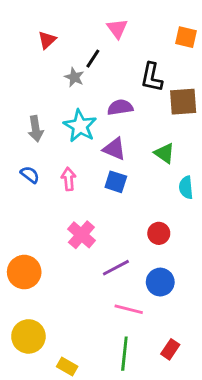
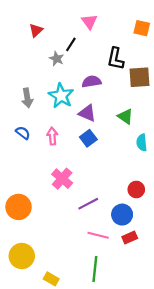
blue square: (116, 182) -> (88, 138), turned 35
red circle: (159, 233) -> (136, 189), moved
red rectangle: (170, 349) -> (130, 237), moved, turned 32

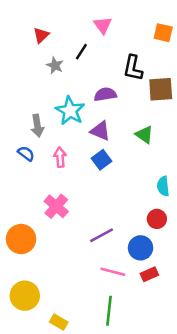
gray star: (57, 59) -> (55, 65), moved
gray arrow: (27, 98) -> (37, 126), moved
cyan semicircle: (142, 143) -> (163, 186), moved
pink cross: (62, 179) -> (56, 206), moved

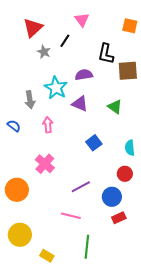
red triangle: (41, 35) -> (33, 28), size x1.5
blue semicircle: (26, 153) -> (14, 126), moved
blue square: (102, 160) -> (94, 143), moved
pink line: (113, 272) -> (71, 216), moved

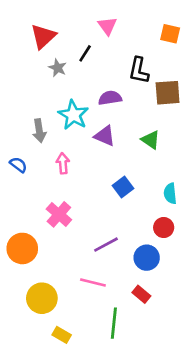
red rectangle: (119, 218) -> (141, 294), moved, turned 64
yellow circle: (20, 235) -> (42, 298), moved

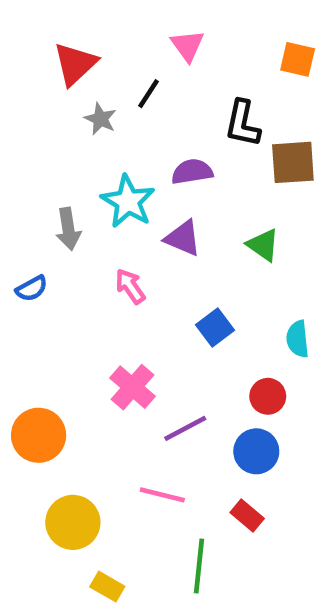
pink arrow: (63, 163) -> (130, 286), moved, turned -30
blue semicircle: (18, 165) -> (32, 289), turned 114
pink cross: (59, 214) -> (133, 387), moved
red circle: (164, 228) -> (268, 396), moved

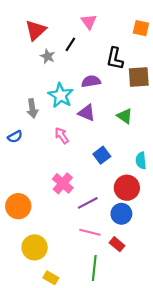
red circle: (268, 396) -> (127, 188), size x1.5
pink line: (162, 495) -> (90, 232), moved

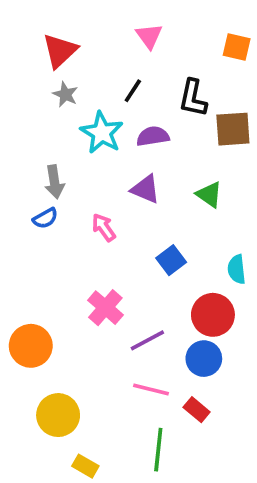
black line: (70, 44) -> (133, 91), moved
gray star: (48, 56) -> (65, 94), moved
cyan star: (61, 95) -> (102, 133), moved
blue semicircle: (15, 137) -> (45, 218), moved

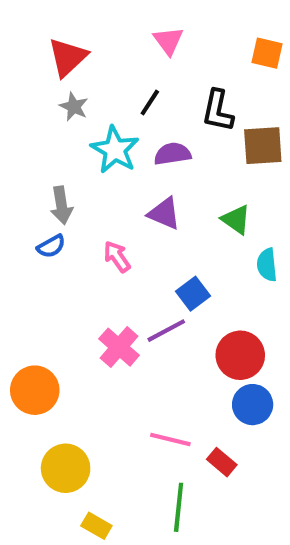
cyan semicircle: (237, 269) -> (267, 265), moved
purple line: (147, 340) -> (166, 331), moved
blue circle: (204, 359) -> (253, 405), moved

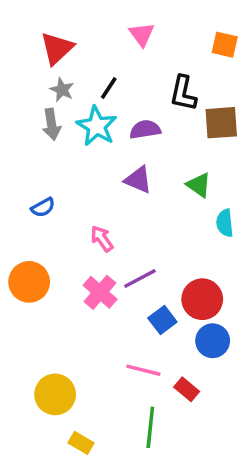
black line: (150, 102) -> (109, 88), moved
gray arrow: (61, 205) -> (52, 124), moved
pink arrow: (117, 257) -> (102, 239), moved
blue square: (193, 294) -> (162, 320), moved
orange circle: (35, 390) -> (29, 282), moved

